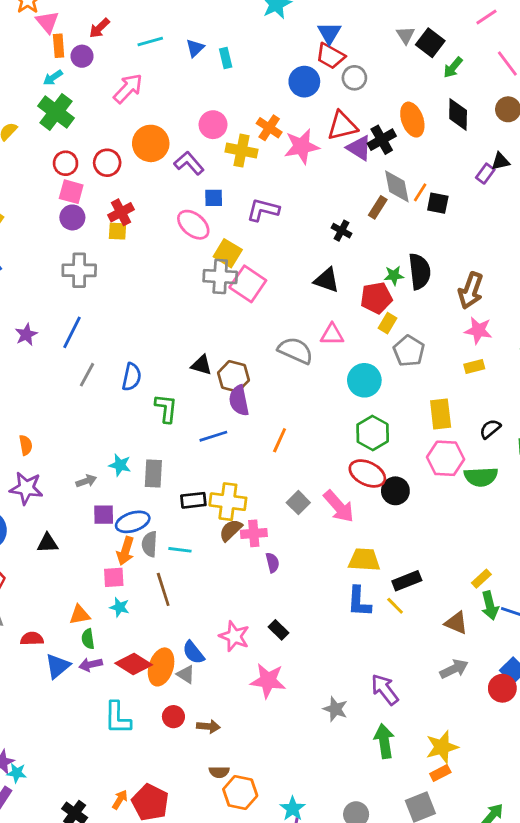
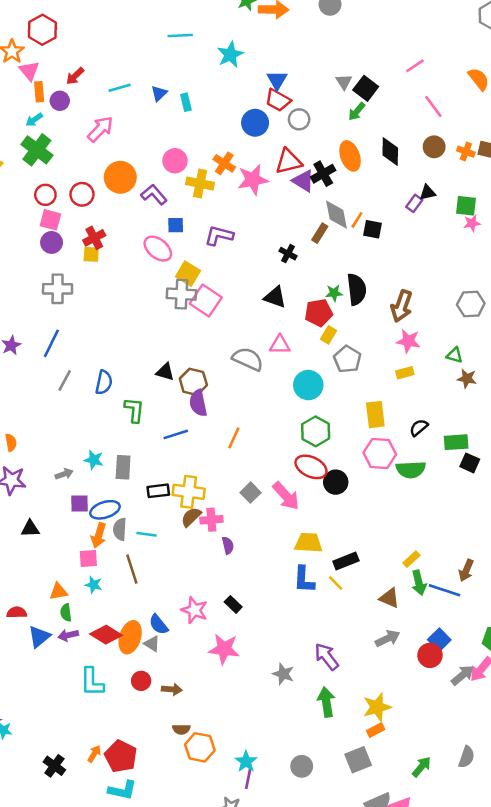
green arrow: (453, 67) -> (357, 111), moved

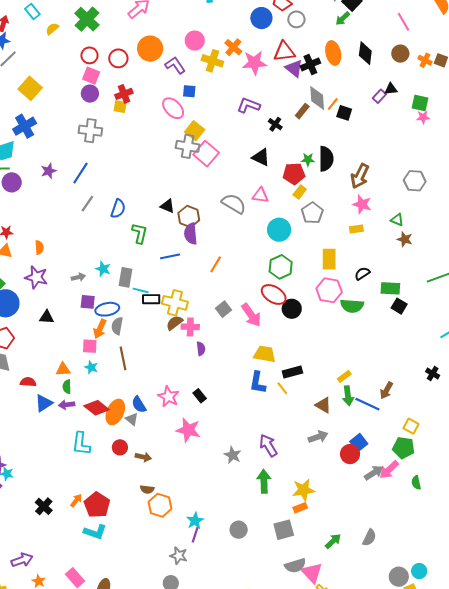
purple L-shape: (219, 236) -> (248, 105), moved
cyan line: (147, 534) -> (141, 290), moved

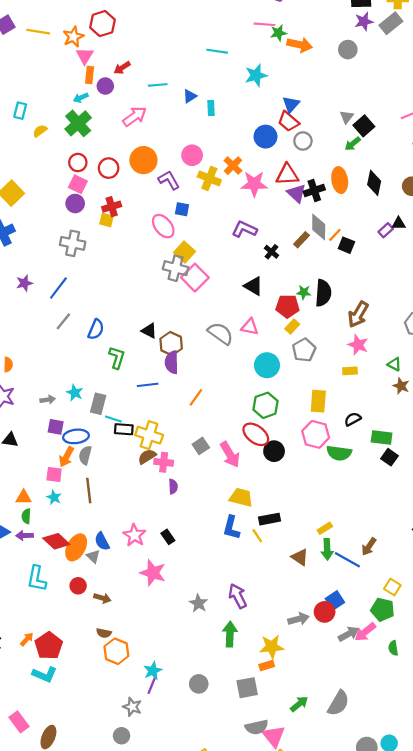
cyan rectangle: (32, 11) -> (20, 111), turned 49
gray arrow: (318, 437) -> (298, 619), moved
gray semicircle: (369, 538) -> (338, 703), size x1.4

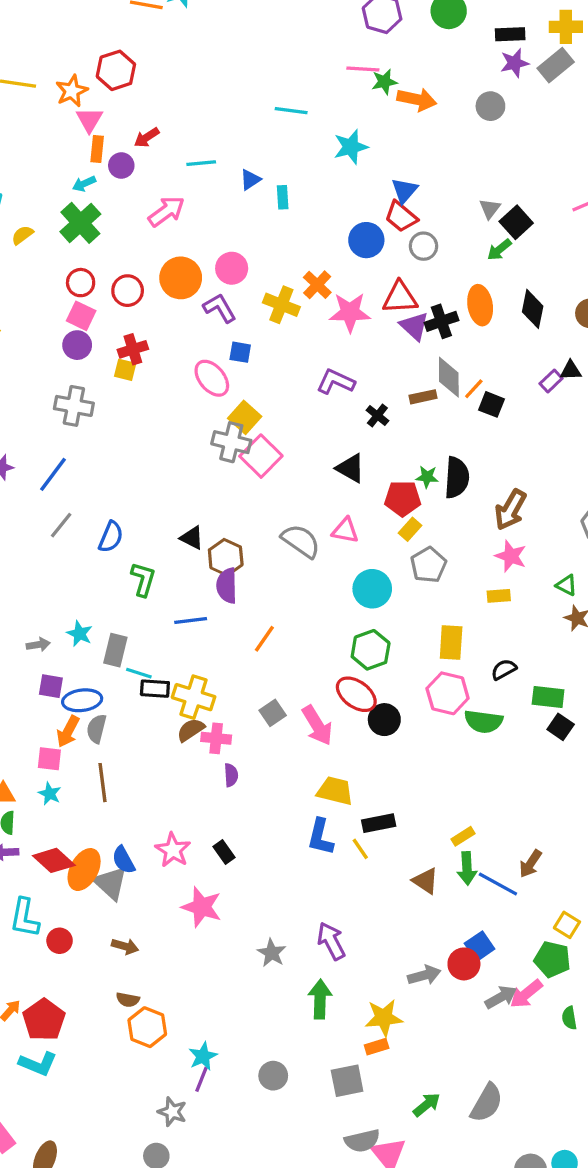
pink circle: (192, 155) -> (232, 268), moved
brown rectangle: (302, 240) -> (423, 397), turned 35
gray triangle: (93, 556) -> (110, 883), size x1.6
red circle: (78, 586) -> (60, 941), moved

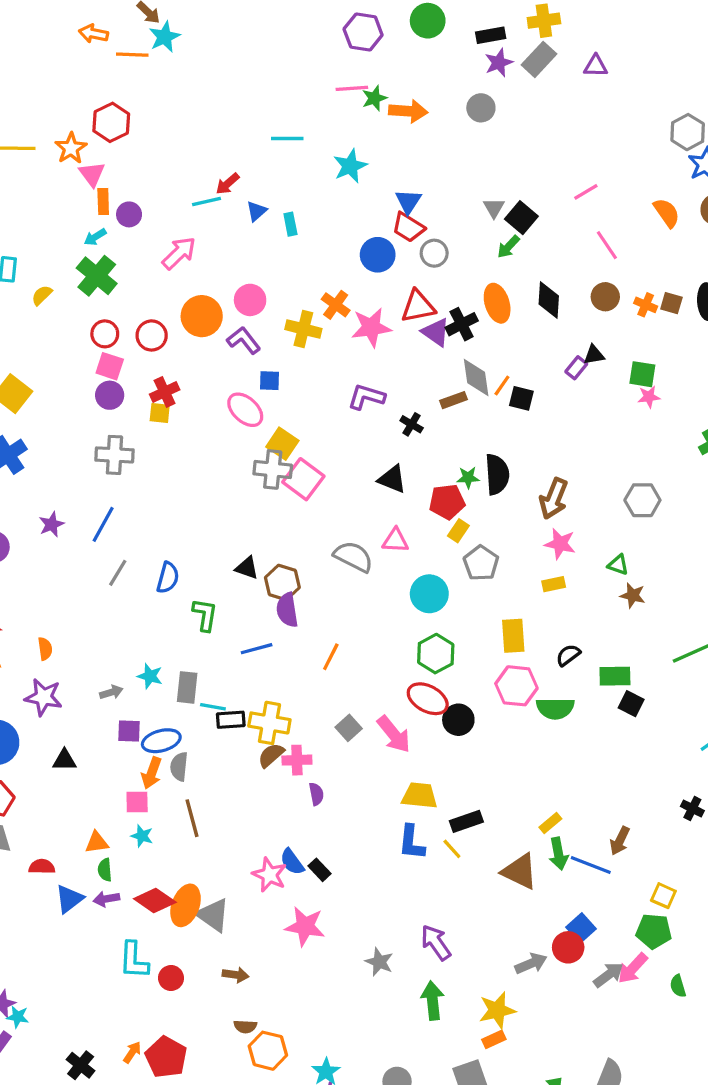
red arrow: (147, 137) -> (227, 184), moved
blue semicircle: (123, 860) -> (292, 862), moved
brown triangle: (425, 881) -> (520, 871), size x1.4

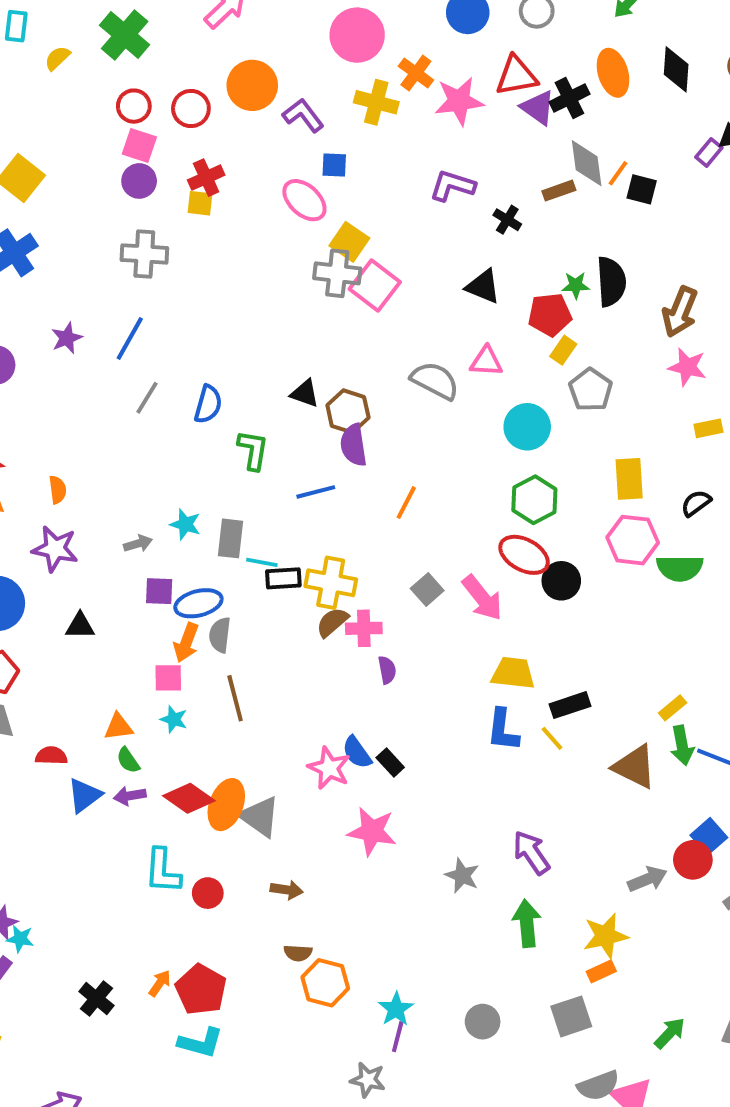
pink circle: (250, 300) -> (357, 35), moved, size x1.4
yellow rectangle: (554, 584) -> (708, 428), moved
green semicircle: (105, 870) -> (128, 760), turned -30

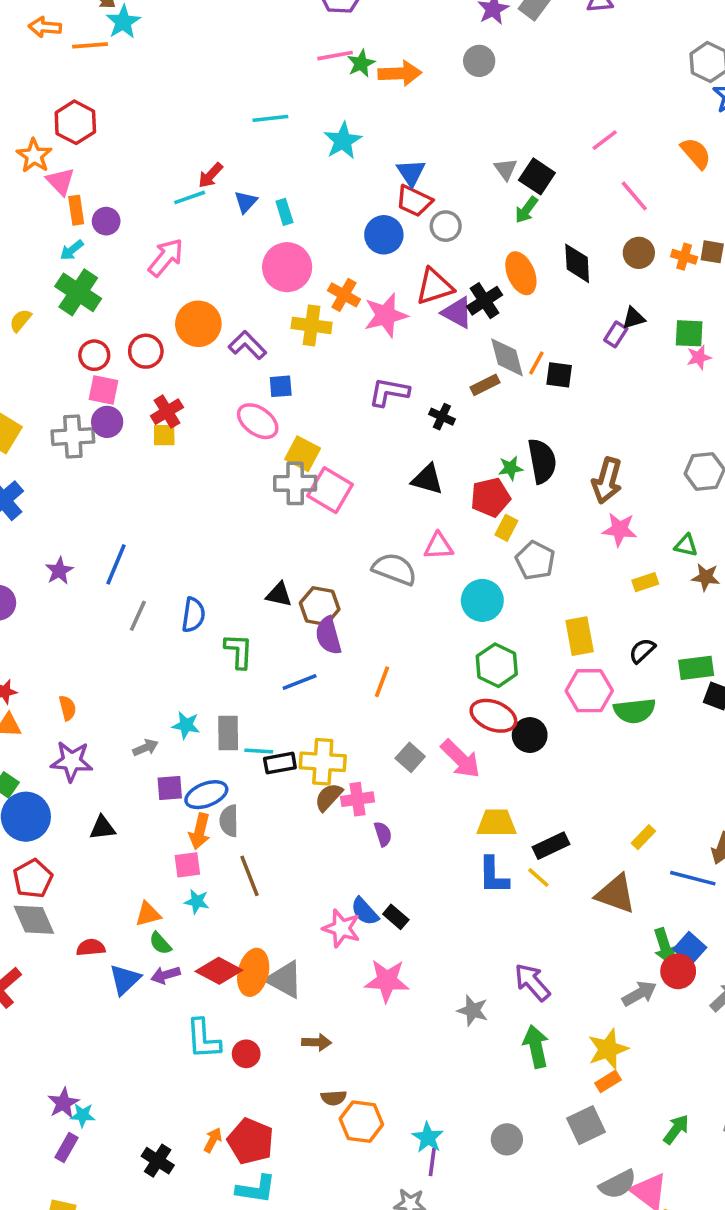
gray cross: (144, 254) -> (73, 437), moved
green arrow: (682, 745) -> (665, 946), moved

